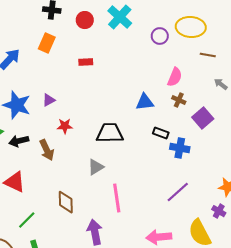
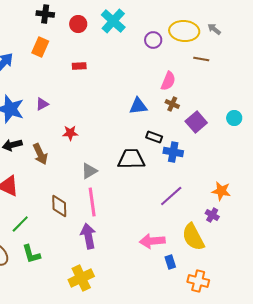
gray arrow: (221, 84) -> (214, 29), moved
red star: (65, 126) -> (70, 133), moved
black trapezoid: (110, 133) -> (131, 159), moved
pink line: (117, 198) -> (92, 202), moved

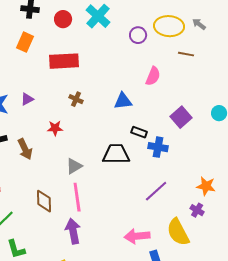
red rectangle: (79, 66) -> (64, 61), size x2.0
brown cross: (172, 104) -> (76, 99), moved

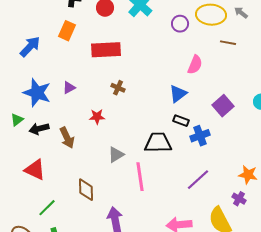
blue triangle: (123, 101) -> (178, 94), moved, turned -30
blue cross: (158, 147) -> (200, 136), turned -30
pink line: (77, 197) -> (140, 177), moved

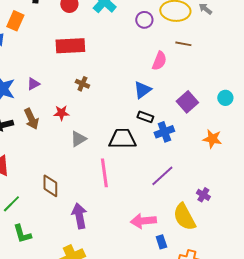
orange rectangle: (67, 31) -> (15, 21), moved
brown line: (228, 43) -> (183, 44), moved
brown arrow: (67, 138) -> (31, 119), moved
gray triangle: (116, 155) -> (78, 139), moved
orange star: (248, 175) -> (212, 139), moved

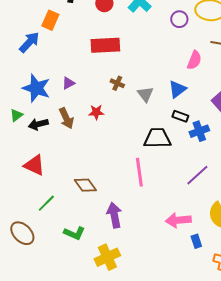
gray triangle: (78, 139) -> (145, 94), moved, turned -36
brown diamond: (50, 186) -> (85, 185), turned -35
green L-shape: (22, 234) -> (74, 233), moved, turned -50

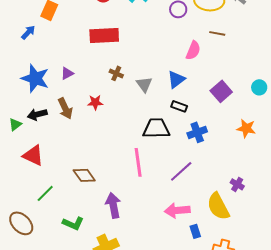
blue arrow: (29, 42) -> (28, 32), size x0.7
green triangle: (16, 115) -> (15, 124), moved
blue cross: (199, 131) -> (197, 132), moved
purple line: (197, 175) -> (181, 171), moved

